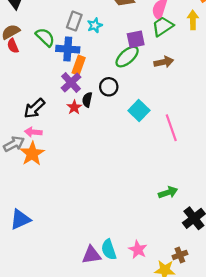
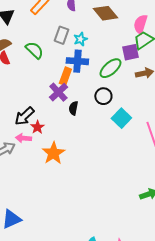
purple square: (136, 39) -> (130, 52), moved
blue cross: (68, 49) -> (77, 61), moved
black circle: (109, 87) -> (103, 96), moved
red star: (74, 107) -> (37, 127), moved
orange star: (32, 154) -> (53, 153), moved

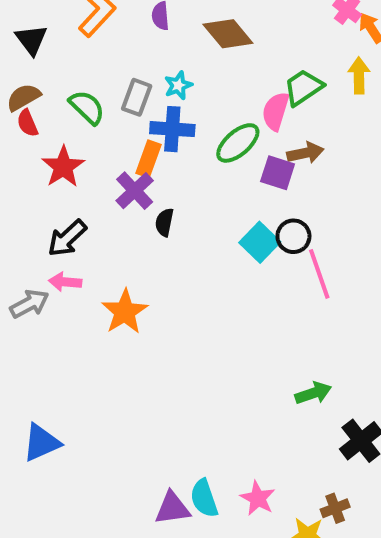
pink semicircle: (140, 24) -> (276, 111), moved
gray rectangle: (61, 35) -> (137, 97), moved
purple square: (130, 52) -> (278, 173), moved, turned 30
black circle: (103, 96) -> (293, 236), moved
red star: (37, 127) -> (63, 167), moved, size x1.5

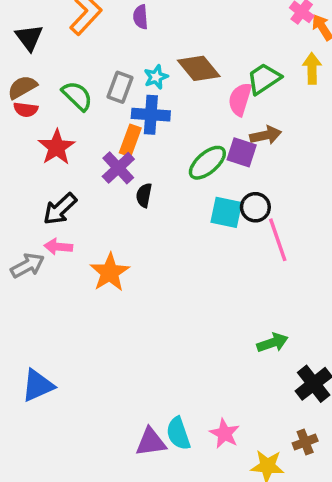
brown diamond: (228, 34) -> (199, 68), moved
red semicircle: (27, 123) -> (26, 110), turned -60
green ellipse: (238, 143) -> (207, 163), moved
cyan square: (260, 242) -> (226, 212), turned -32
brown cross: (335, 508) -> (305, 442), moved

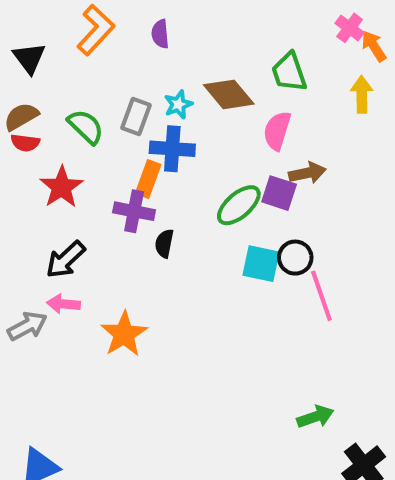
green trapezoid: (264, 79) -> (289, 72), moved, turned -75
purple cross: (118, 168) -> (134, 211), turned -36

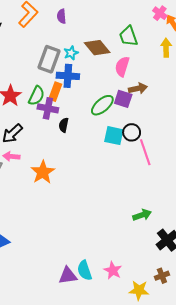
gray rectangle: (136, 117) -> (49, 59), size x1.4
green semicircle: (86, 127) -> (36, 96), moved, turned 72

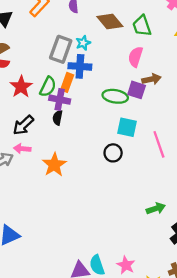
brown diamond: (97, 48) -> (110, 22), moved
green ellipse: (102, 105) -> (115, 96), turned 50
black semicircle: (64, 125) -> (57, 118), moved
black circle: (132, 132) -> (113, 153), moved

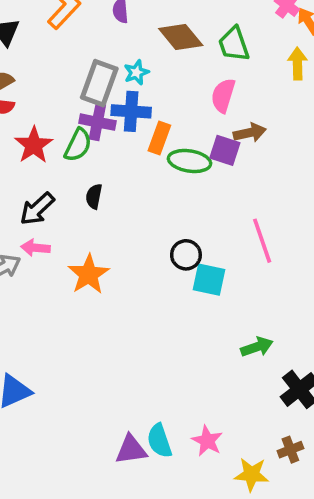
orange rectangle: (67, 82) -> (159, 138), moved
purple cross: (60, 100) -> (97, 122), moved
cyan square: (127, 127) -> (209, 280), moved

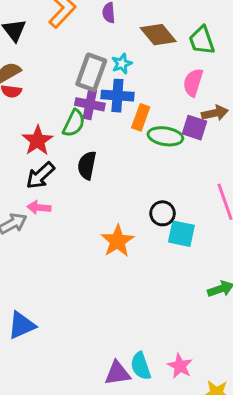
red star: (34, 145) -> (37, 141), moved
black semicircle: (94, 196) -> (87, 165), size x1.4
orange star: (89, 274) -> (117, 241), moved

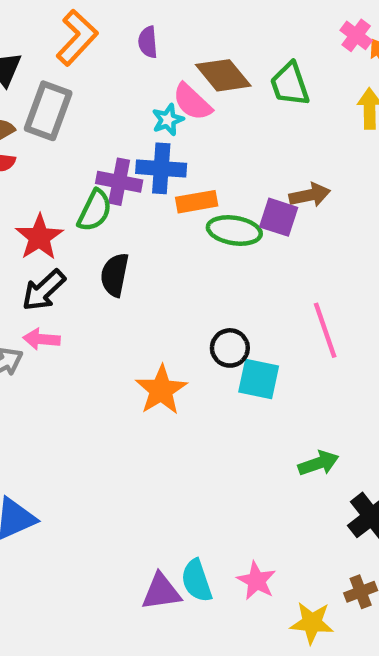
gray rectangle: (91, 72) -> (48, 111), moved
pink semicircle: (193, 83) -> (192, 102), moved, turned -64
orange rectangle: (141, 117) -> (197, 202), turned 60

